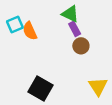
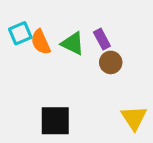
green triangle: (70, 14) -> (73, 43), moved
black square: (40, 89) -> (55, 121), turned -30

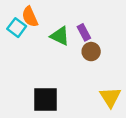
cyan square: (20, 33) -> (17, 28), turned -30
orange semicircle: (41, 42) -> (30, 17), moved

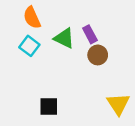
cyan square: (17, 28) -> (29, 46), moved
black square: (46, 100) -> (49, 107), size x0.7

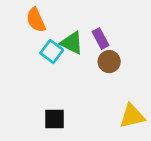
cyan square: (29, 46) -> (52, 52), moved
yellow triangle: (118, 104) -> (132, 116), turned 50

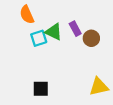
cyan square: (52, 52) -> (39, 38), turned 35
brown circle: (109, 62) -> (91, 38), moved

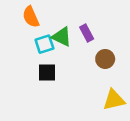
brown circle: (91, 38) -> (105, 59), moved
black square: (41, 89) -> (47, 73), moved

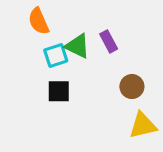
brown circle: (105, 59) -> (132, 87), moved

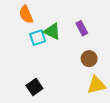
purple rectangle: (109, 41) -> (82, 28), moved
black square: (59, 91) -> (34, 87), moved, turned -35

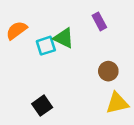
orange semicircle: (26, 14) -> (17, 30), moved, turned 78
purple rectangle: (82, 28) -> (99, 21), moved

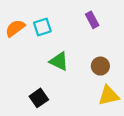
green triangle: (64, 38) -> (59, 61), moved
cyan square: (46, 46) -> (42, 27), moved

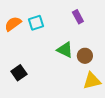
green triangle: (59, 61) -> (65, 50), moved
black square: (39, 98) -> (19, 73), moved

